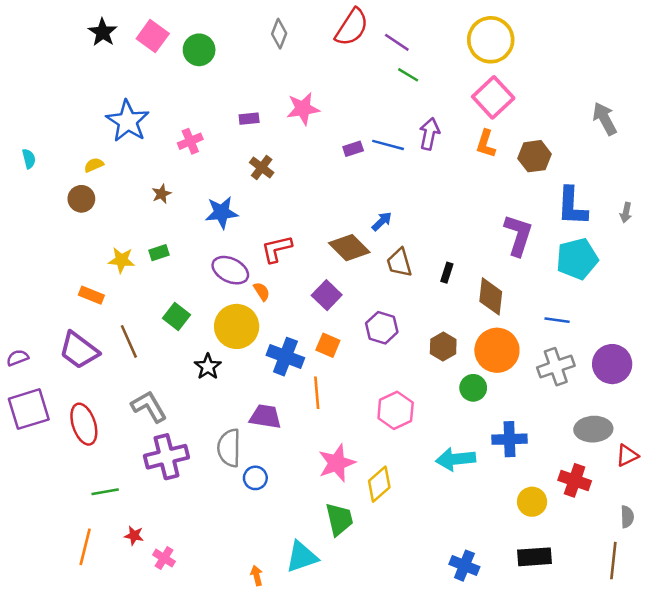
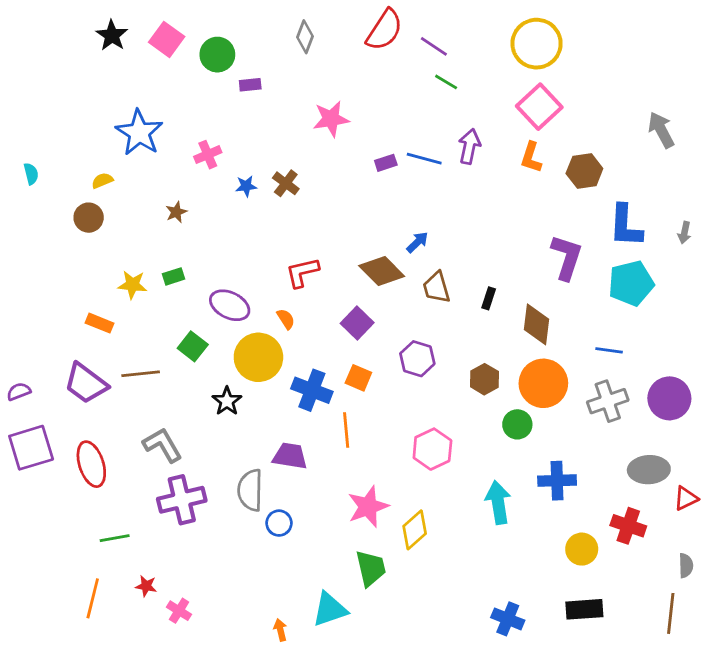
purple rectangle: (249, 119) -> (250, 85), moved
blue star: (222, 213) -> (246, 186), moved, size x0.6
purple ellipse: (230, 270) -> (230, 305), moved
brown line: (129, 341) -> (141, 374), turned -72
cyan arrow: (456, 459) -> (498, 502), turned 87

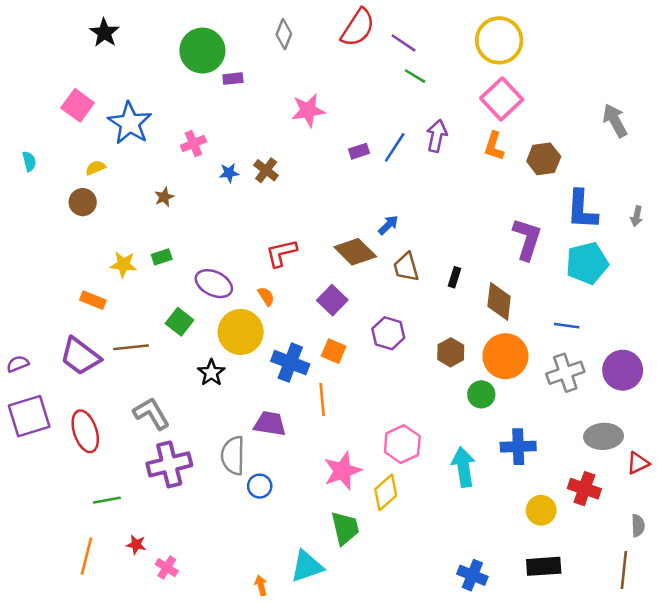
pink square: (167, 39) -> (78, 105), moved
green circle: (217, 55) -> (202, 51), size x1.4
blue line: (424, 159) -> (395, 147), turned -72
pink hexagon: (432, 449) -> (402, 444), moved

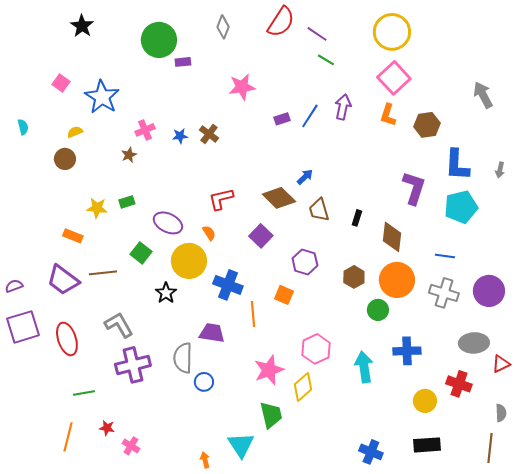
pink square: (78, 105) -> (61, 83), size x0.7
pink cross: (193, 144) -> (145, 130), moved
orange square: (334, 351) -> (284, 295), moved
gray cross: (565, 373) -> (444, 293), turned 36
cyan triangle: (307, 566) -> (241, 445), turned -44

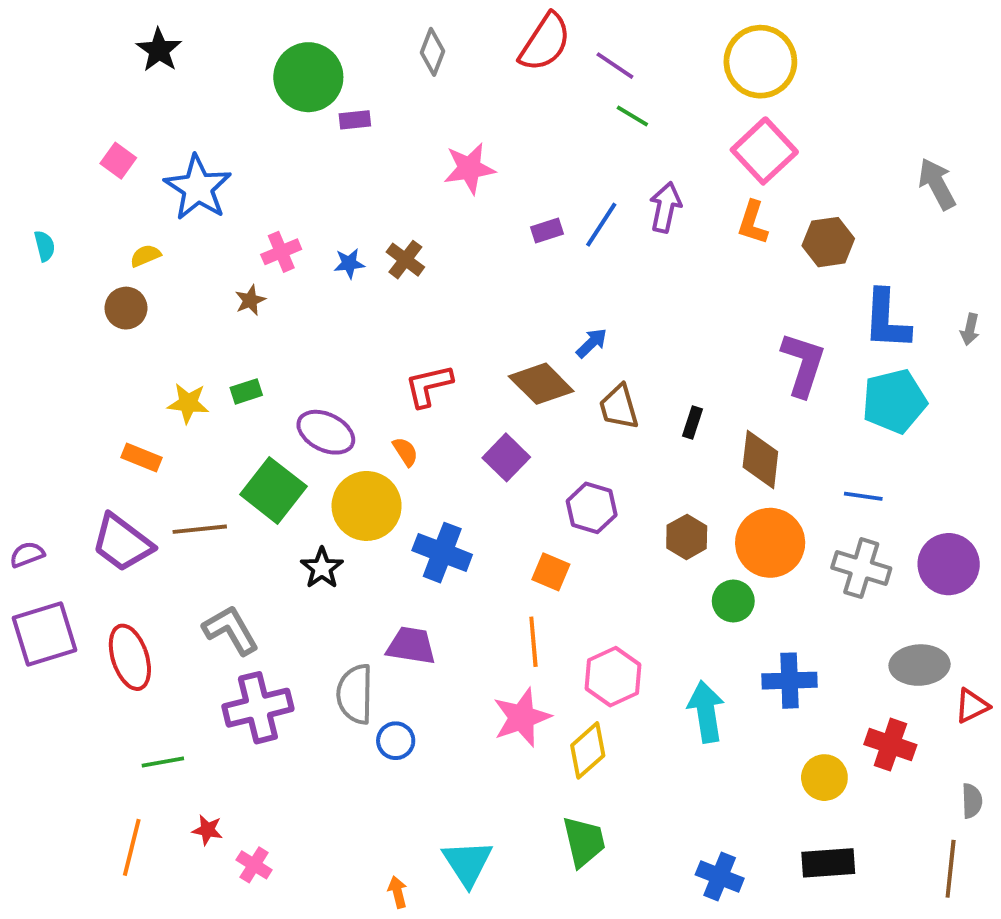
green square: (141, 253) -> (273, 490), size x1.5
orange line: (253, 314) -> (533, 642), moved
green trapezoid: (271, 415) -> (584, 842), moved

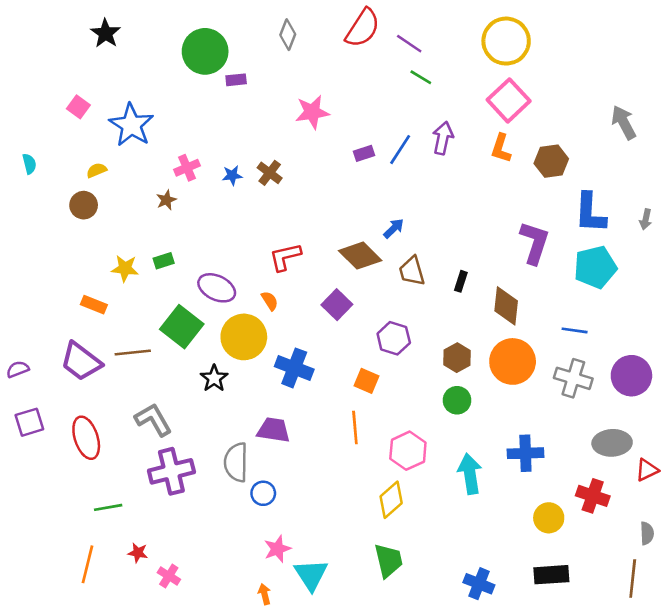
green circle: (733, 601) -> (457, 400), moved
purple square: (45, 634) -> (29, 422), size x0.7
pink star: (522, 717) -> (277, 549), moved, size x0.7

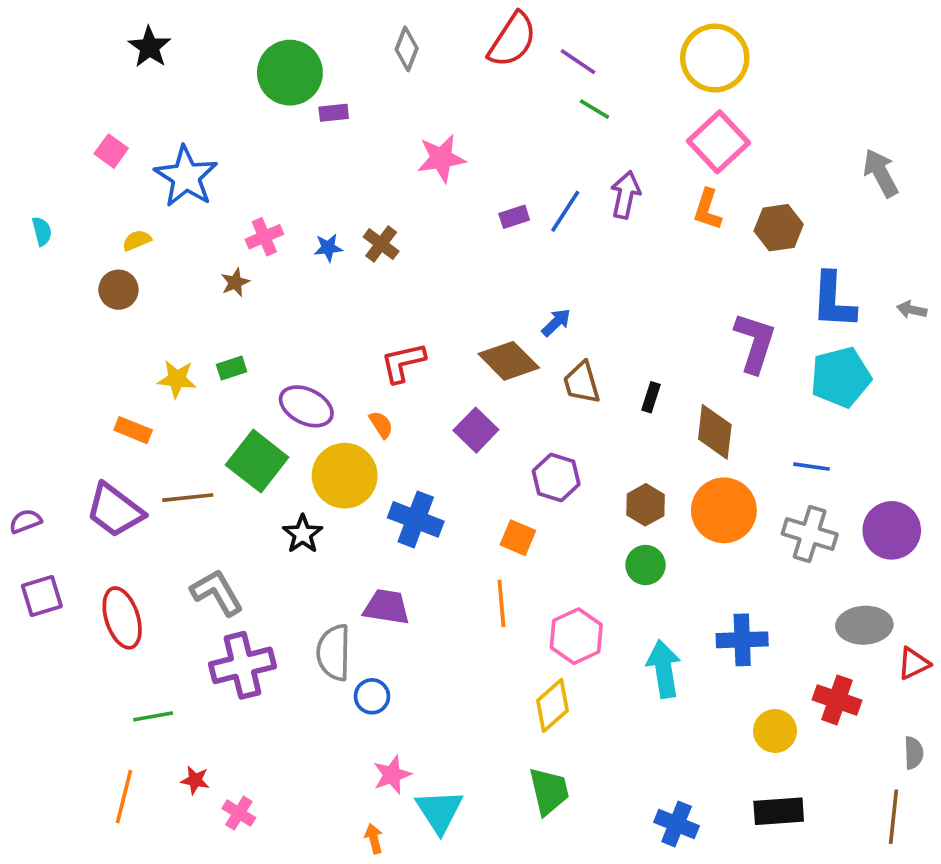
gray arrow: (646, 219) -> (912, 310), turned 90

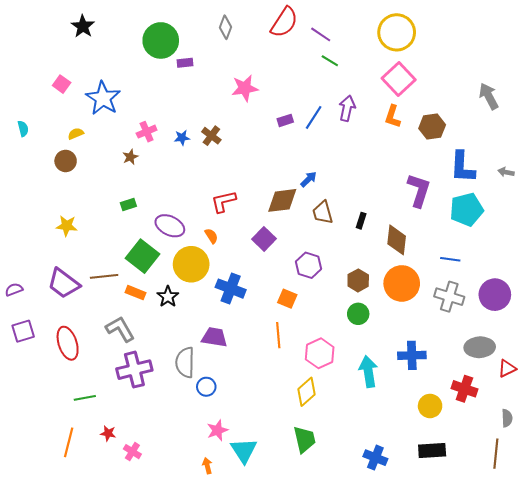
brown diamond: (509, 361) -> (282, 200), turned -52
yellow star: (177, 379) -> (67, 226), moved
orange rectangle: (133, 430) -> (135, 293), moved

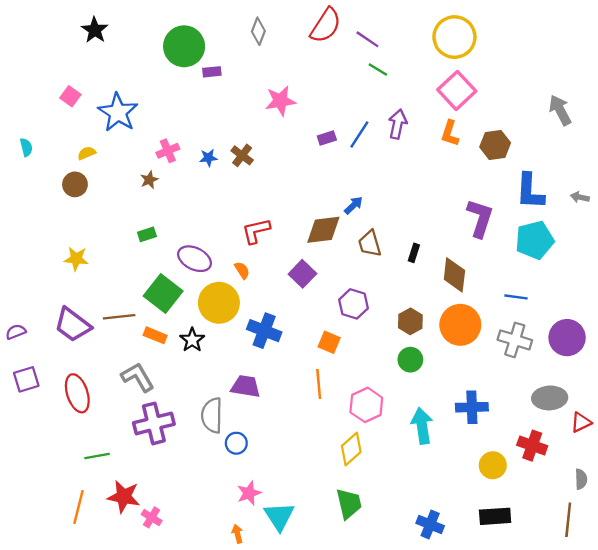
red star: (108, 433) -> (124, 497), size x1.8

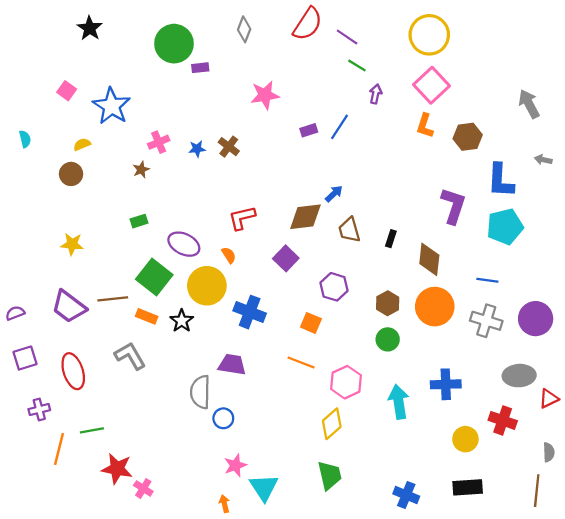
purple arrow: (398, 124) -> (376, 94), moved, size x0.7
gray arrow: (580, 197) -> (543, 160), moved
orange line: (319, 384) -> (301, 362), turned -64
purple cross: (154, 423) -> (39, 410), moved, size x0.6
orange line: (78, 507) -> (59, 449), moved

